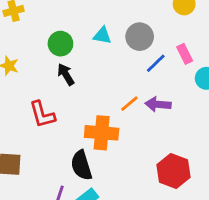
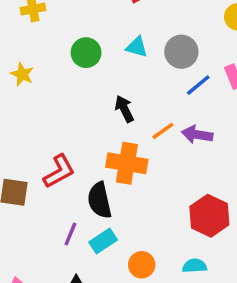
black arrow: (66, 74) -> (124, 109), moved
red L-shape: (42, 114) -> (59, 171), moved, turned -108

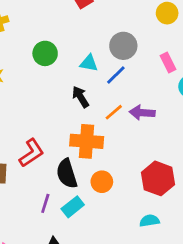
cyan triangle: (137, 47) -> (89, 63), moved
blue line: (198, 85) -> (116, 75), moved
orange circle: (142, 265) -> (102, 182), moved

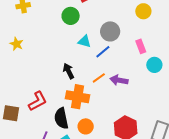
green circle: (45, 53) -> (71, 16), moved
black arrow: (81, 97) -> (69, 71), moved

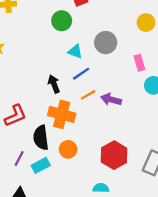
blue line: (103, 52) -> (81, 74), moved

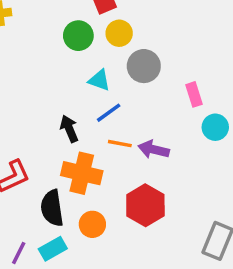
yellow circle: (146, 23) -> (119, 33), moved
orange line: (88, 95) -> (120, 144), turned 42
red hexagon: (114, 155) -> (145, 205), moved
purple line: (19, 159) -> (19, 253), moved

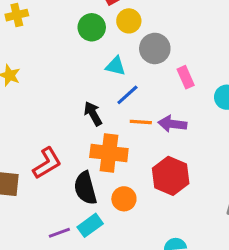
pink rectangle: (194, 94) -> (186, 77), moved
purple line: (19, 253) -> (59, 233), turned 50

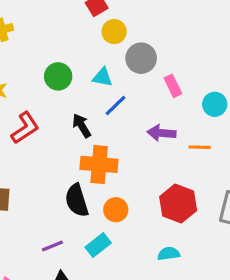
green circle: (92, 27) -> (58, 76), moved
orange line: (141, 122) -> (200, 147), moved
red L-shape: (47, 163) -> (25, 128), moved
red hexagon: (171, 176) -> (178, 204), moved
cyan rectangle: (90, 225) -> (98, 245), moved

